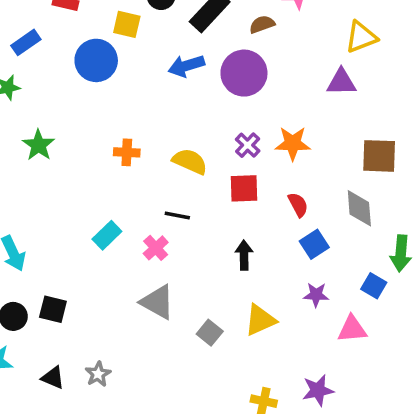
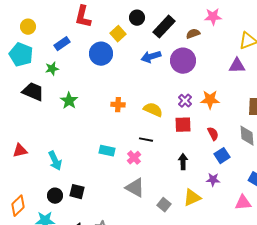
yellow square: (127, 24) -> (118, 34), turned 35
cyan rectangle: (107, 235) -> (107, 151), turned 56
purple star: (316, 295) -> (213, 180), moved

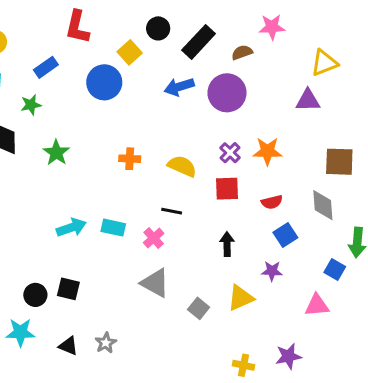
red semicircle: (213, 134) -> (272, 202), turned 104
cyan arrow: (55, 161) -> (71, 228), moved, turned -84

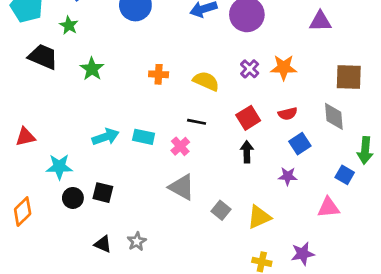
green star: (31, 105) -> (69, 25), turned -30
red square: (227, 189) -> (248, 118), moved, turned -30
yellow triangle: (240, 298) -> (259, 217), moved
cyan star: (20, 332) -> (59, 167), moved

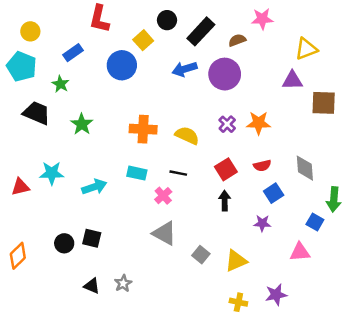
orange cross: (159, 74) -> (143, 129), size x1.5
brown square: (349, 77) -> (324, 103), moved
cyan rectangle: (144, 137) -> (137, 173), moved
cyan star: (59, 167) -> (52, 173), moved

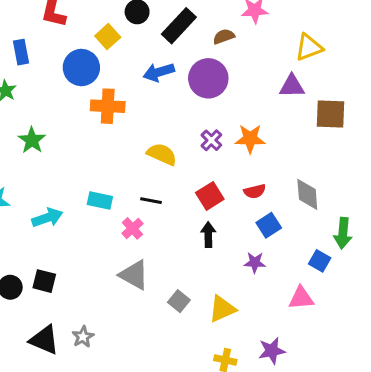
blue rectangle: (73, 53) -> (21, 52), turned -66
orange cross: (143, 129) -> (108, 106), moved
black triangle: (92, 286) -> (44, 340), size x1.5

